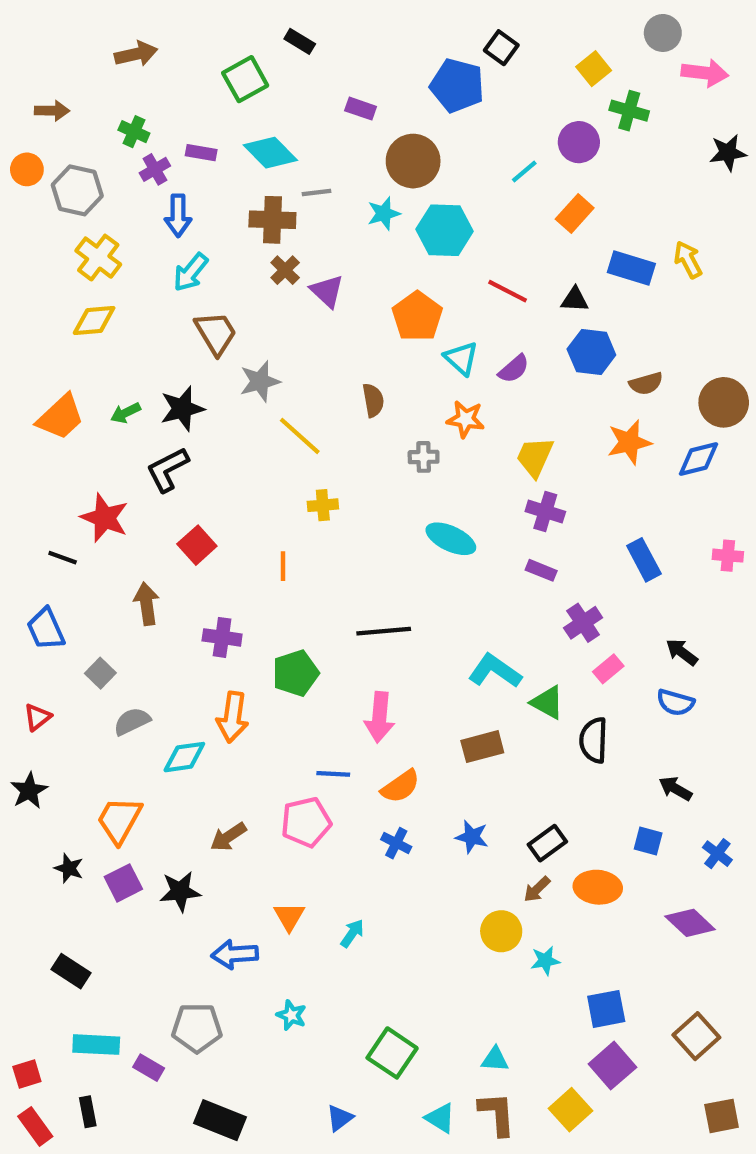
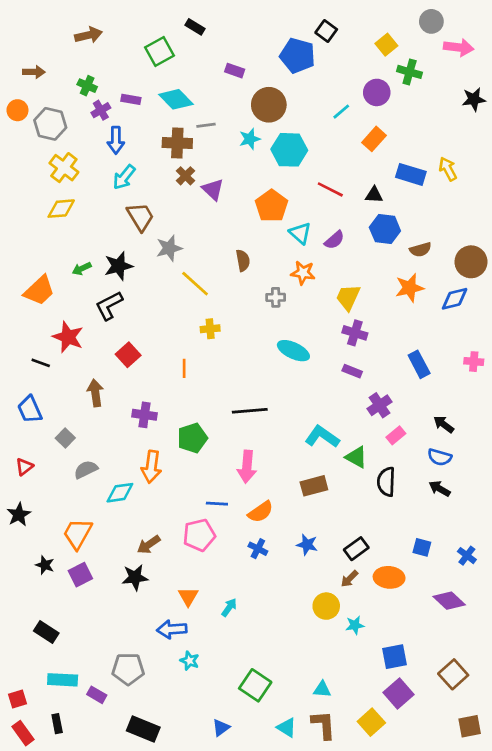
orange trapezoid: (60, 417) -> (39, 291), moved
black arrow: (675, 789) -> (440, 489), moved
black star: (180, 891) -> (135, 577), moved
blue arrow: (235, 954) -> (172, 629), moved

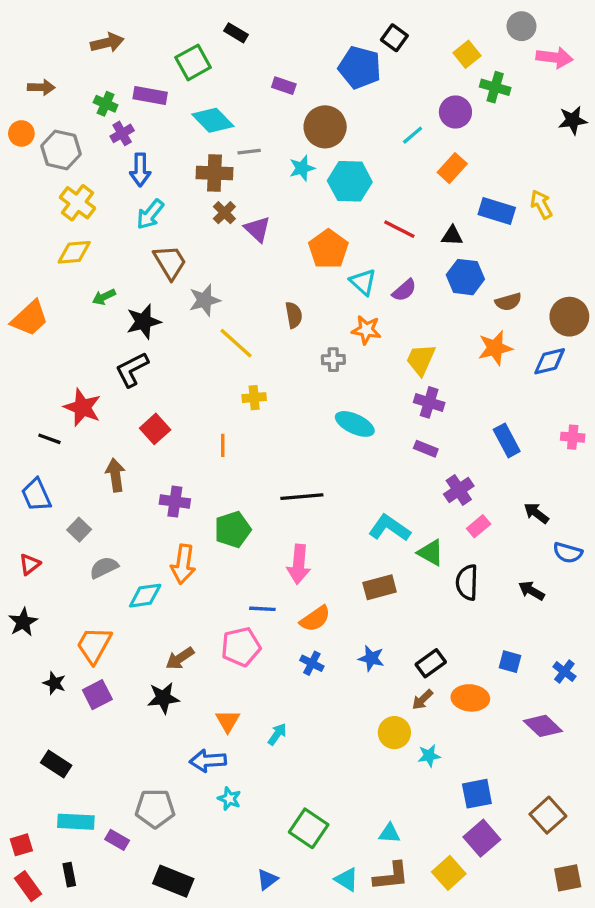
purple rectangle: (131, 99) -> (150, 95), moved, size x1.4
green arrow: (82, 269) -> (104, 297), moved
orange trapezoid: (39, 291) -> (30, 318), moved
blue semicircle: (440, 457) -> (568, 553), moved
brown L-shape: (323, 725) -> (391, 876), turned 88

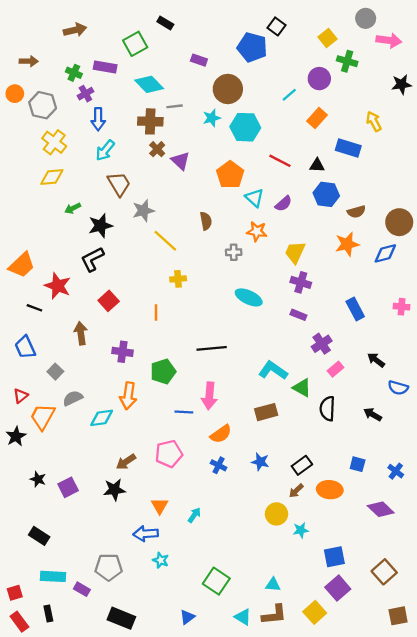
yellow arrow: (541, 204) -> (374, 121), moved
orange trapezoid: (30, 318) -> (22, 265), moved
blue line: (262, 609) -> (184, 412), moved
orange trapezoid: (94, 645) -> (43, 417), moved

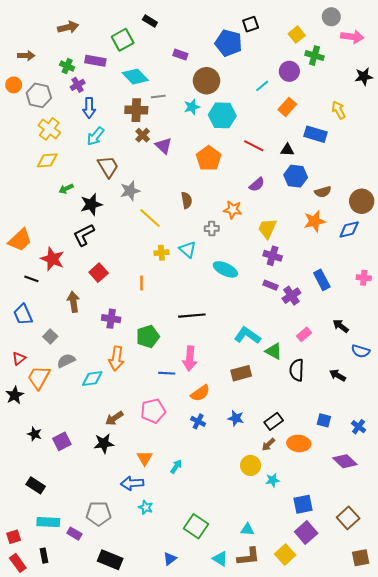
black square: (276, 26) -> (251, 24), turned 35
cyan triangle: (254, 198) -> (188, 249), moved
purple cross: (322, 344) -> (291, 296), moved

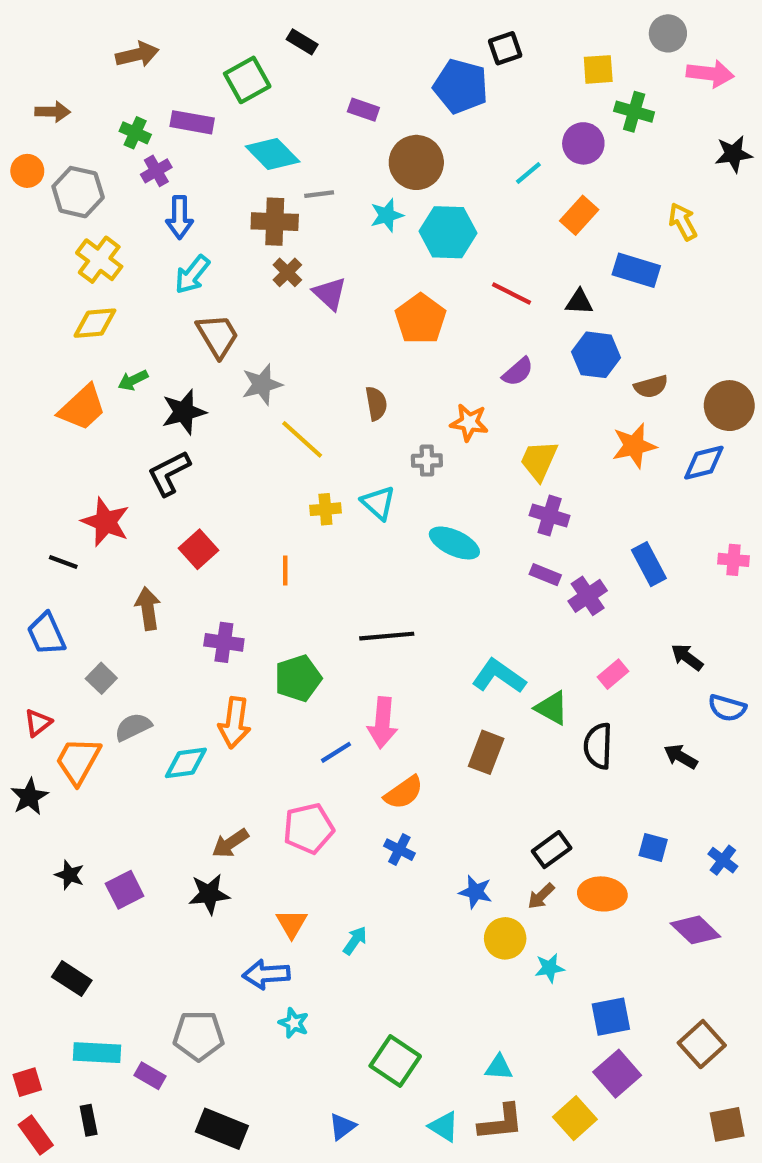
yellow square: (297, 35) -> (598, 69), turned 35
orange trapezoid: (20, 240) -> (82, 408), moved
blue line: (167, 373) -> (336, 752), turned -35
brown rectangle: (241, 373) -> (486, 752), turned -54
blue star: (236, 418) -> (476, 892), moved

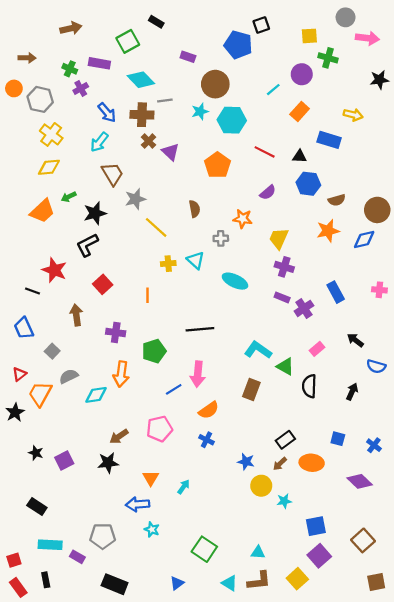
blue arrow: (180, 217) -> (107, 113), moved, turned -40
yellow arrow: (683, 222) -> (353, 115), turned 132
black arrow: (681, 757) -> (352, 392), turned 84

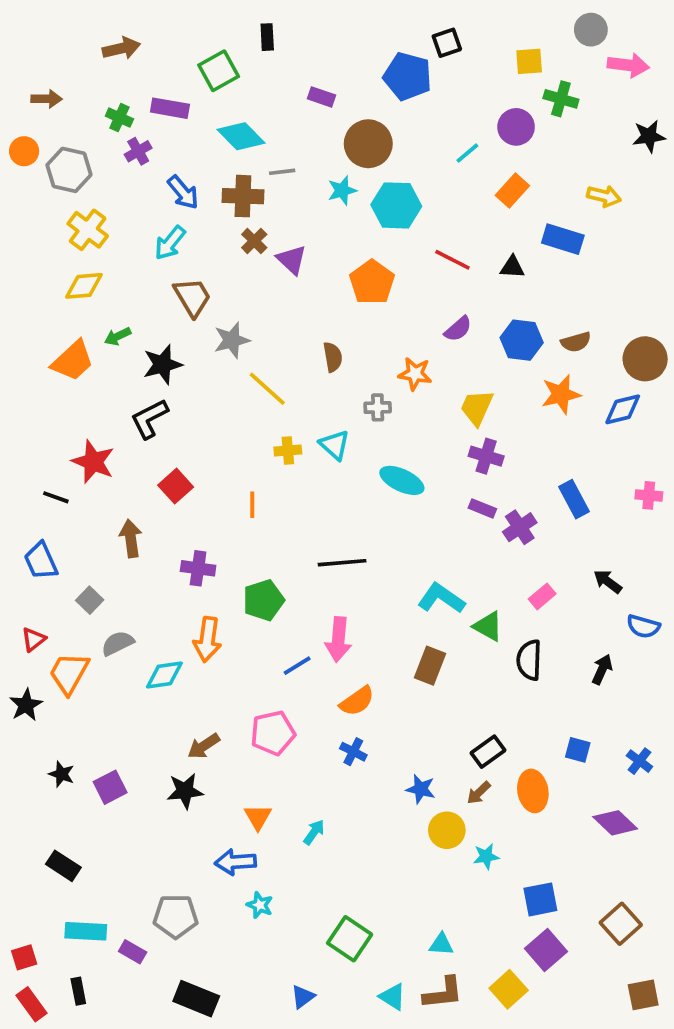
black rectangle: (156, 22) -> (267, 37), turned 56
blue hexagon: (308, 184) -> (522, 340), moved
orange ellipse: (312, 463) -> (533, 791), turned 75

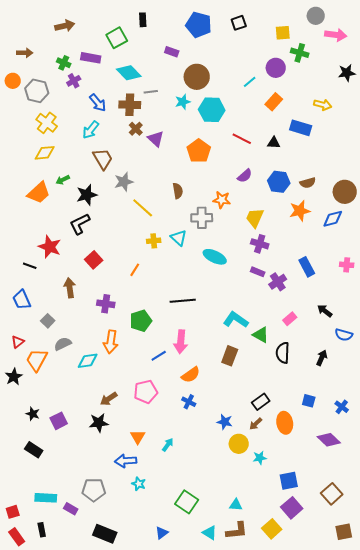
blue pentagon: (408, 76) -> (199, 25), moved
gray cross: (378, 407) -> (202, 218), size x1.5
orange line: (252, 505) -> (135, 270), turned 32
black rectangle: (63, 866) -> (34, 450), moved

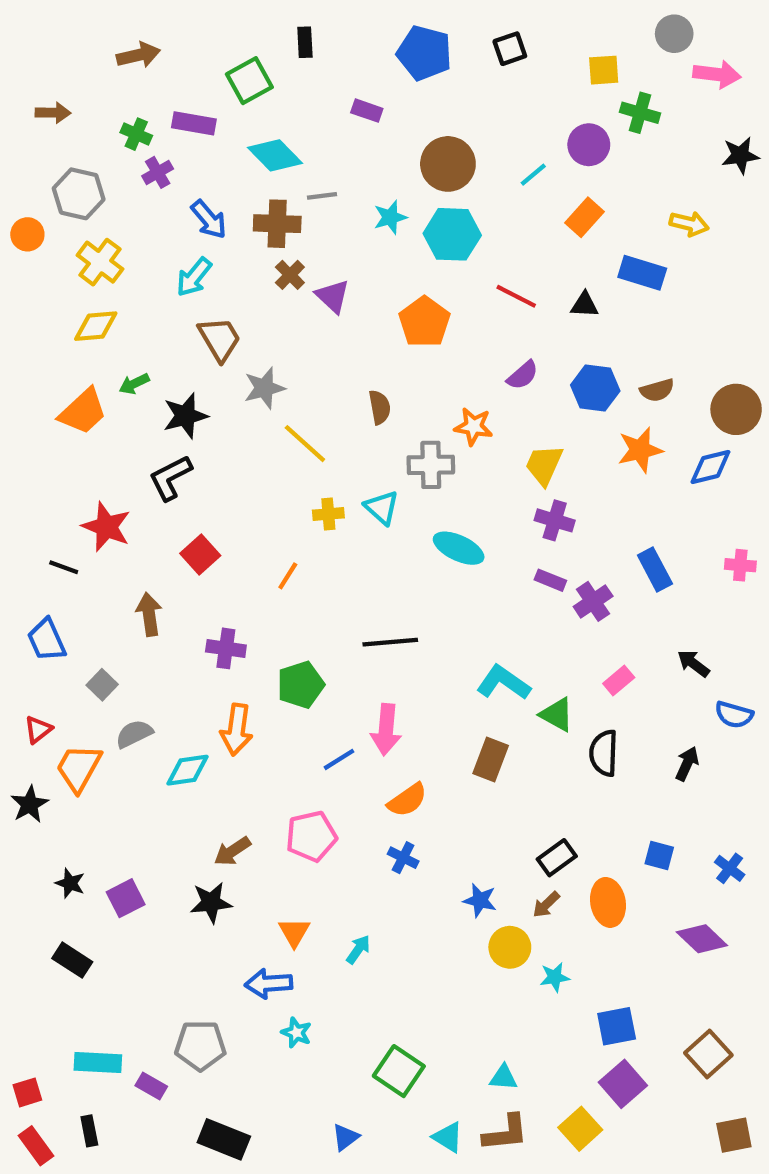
brown circle: (197, 77) -> (448, 164), moved
orange circle: (13, 81) -> (27, 234), moved

